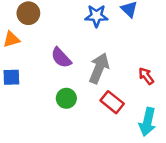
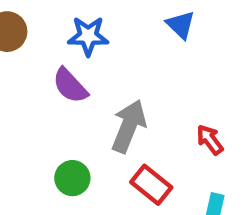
blue star: (96, 16) -> (88, 36), moved
purple semicircle: (61, 58) -> (70, 86), moved

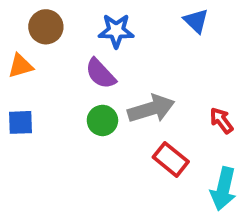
gray arrow: (129, 126) -> (151, 109), turned 51
green circle: (72, 178) -> (102, 120), moved

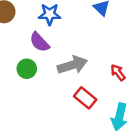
green circle: (102, 120) -> (27, 69), moved

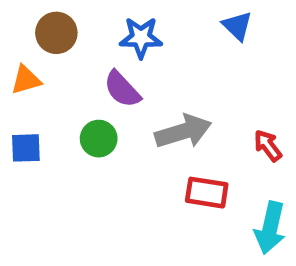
red rectangle: (85, 98) -> (207, 193), turned -30

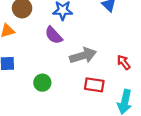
green circle: (99, 139) -> (42, 83), moved

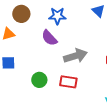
red rectangle: (94, 85) -> (68, 82), moved

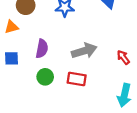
purple semicircle: (49, 38) -> (42, 49), moved, turned -126

